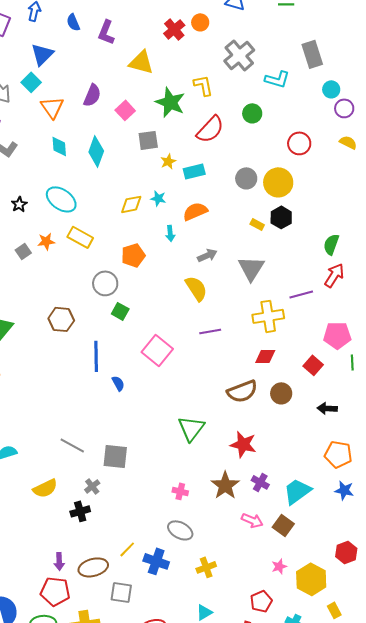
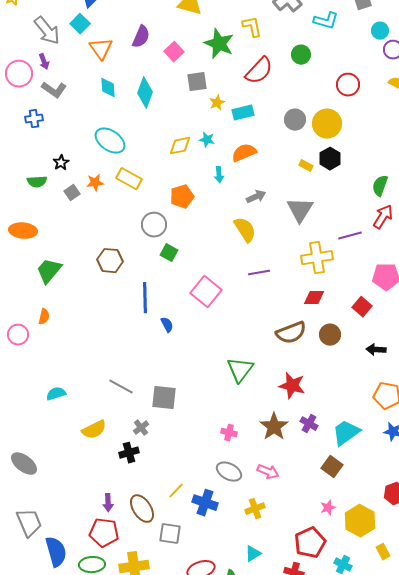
black star: (19, 204) -> (61, 163), moved
pink arrow: (252, 520) -> (268, 472), moved
brown ellipse: (93, 567) -> (142, 509), turned 72
red pentagon: (261, 601) -> (310, 543), size x1.4

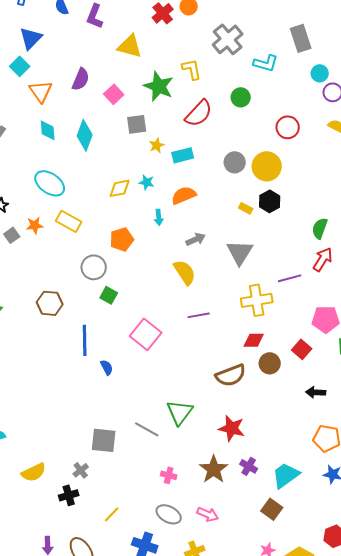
brown circle: (330, 335) -> (270, 363), moved
gray line: (121, 387) -> (147, 429), moved
yellow line: (176, 491) -> (112, 514), moved

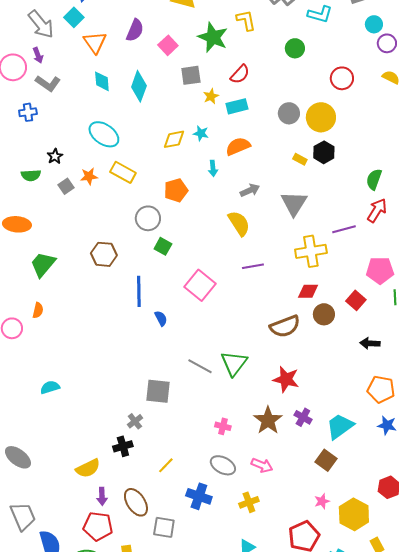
red semicircle: (199, 113) -> (240, 74), moved, size x0.7
gray line: (147, 429) -> (200, 366), moved
yellow semicircle: (34, 472) -> (88, 468), moved

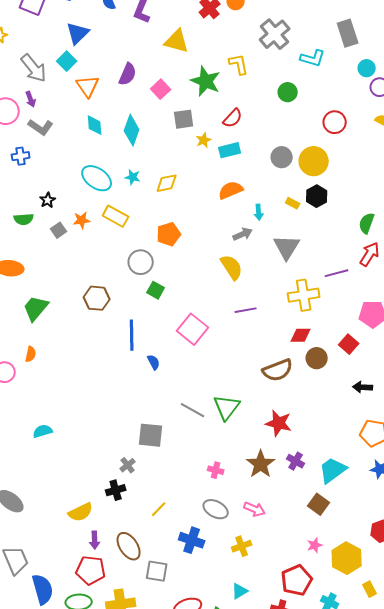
cyan star: (201, 133) -> (133, 177), moved
cyan arrow: (213, 168) -> (259, 212), moved

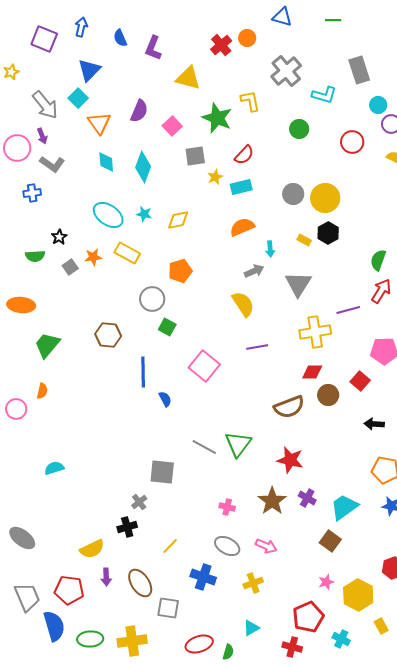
red circle: (335, 122) -> (352, 142), moved
red pentagon: (91, 570) -> (69, 590), moved

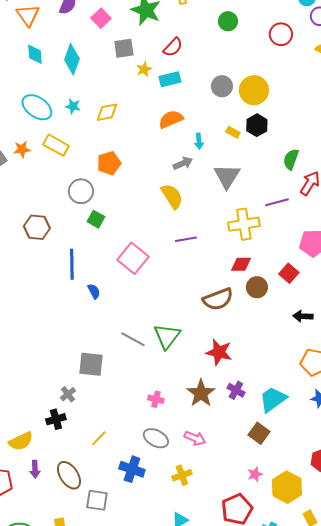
green semicircle: (378, 260) -> (291, 159), moved

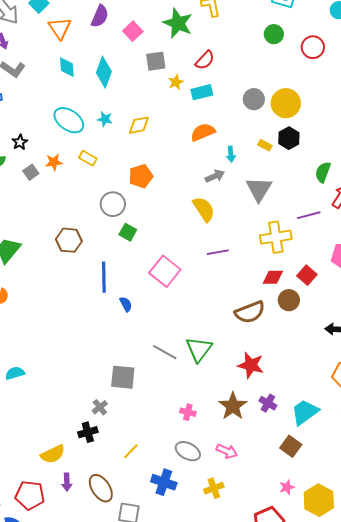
green circle: (228, 21) -> (274, 34), moved
yellow rectangle: (56, 145) -> (88, 158), size x0.7
red square: (289, 273) -> (307, 275), moved

